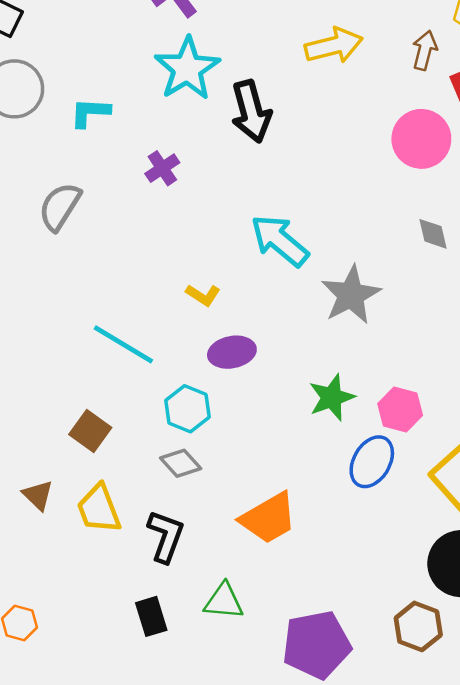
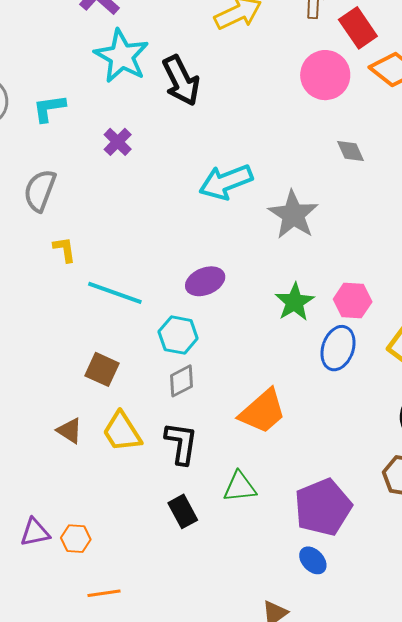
cyan arrow: (280, 241) -> (226, 182), turned -50
yellow L-shape: (203, 295) -> (64, 249), moved, turned -120
gray diamond: (181, 463) -> (181, 381), turned -64

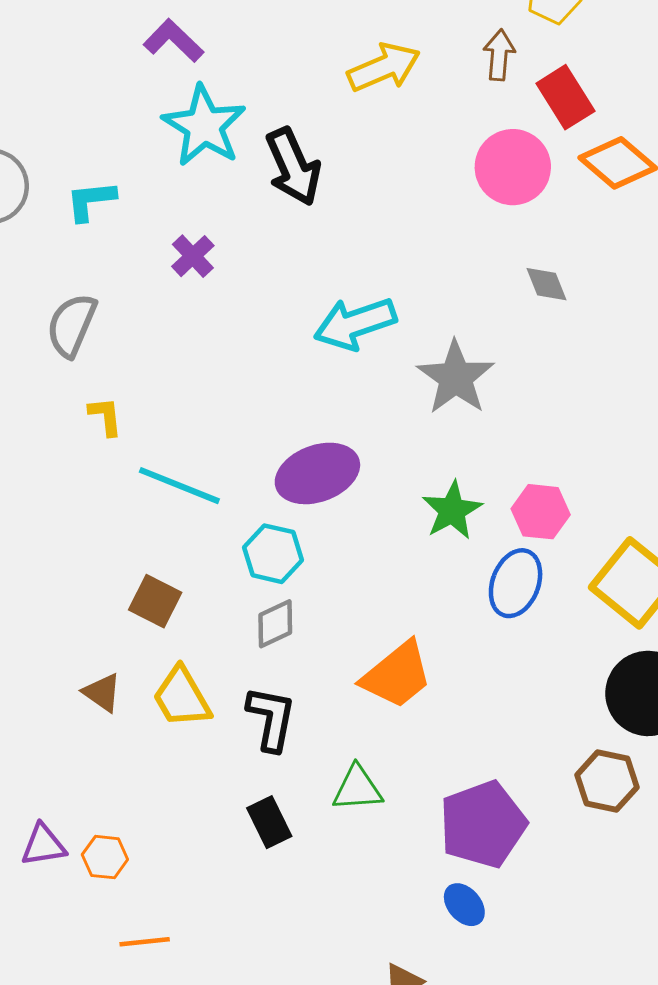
purple ellipse: (205, 281) -> (317, 473), size x1.4

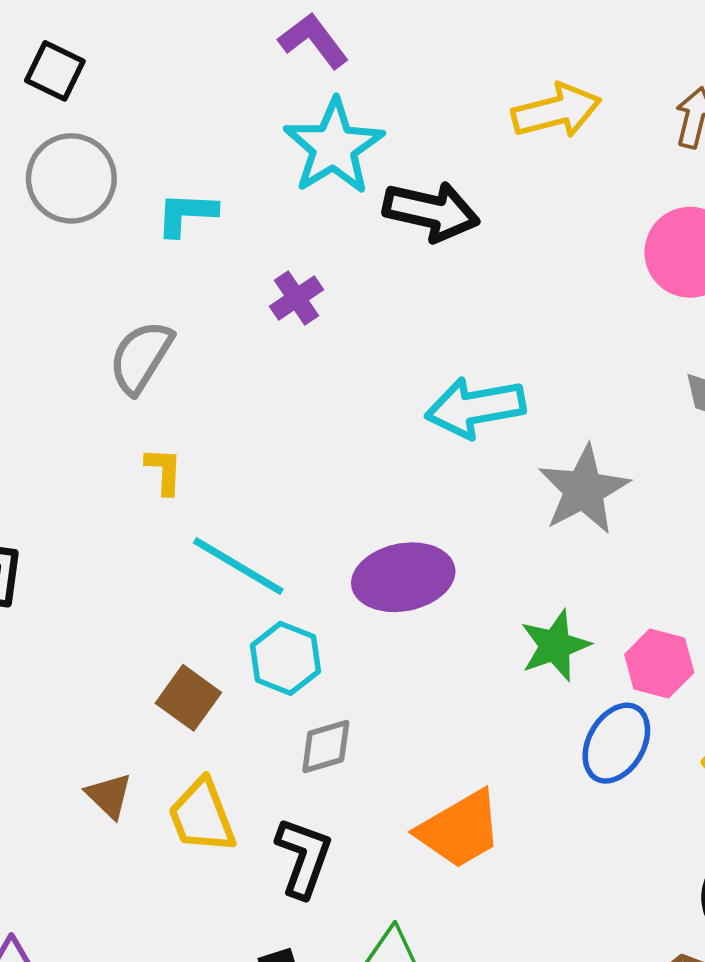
black arrow: (293, 167) -> (431, 211), turned -62
cyan hexagon: (273, 554) -> (285, 658), moved

